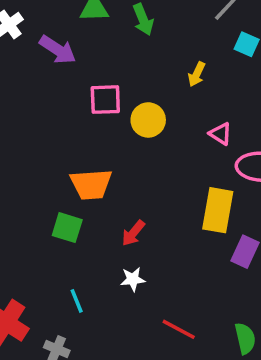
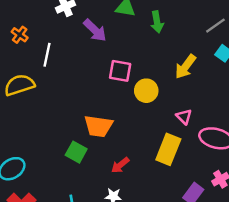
yellow arrow: (197, 74) -> (185, 67), size x1.5
pink triangle: (220, 134) -> (184, 117), moved
yellow rectangle: (218, 210) -> (168, 149), moved

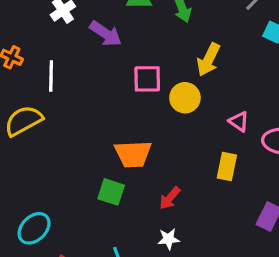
yellow arrow: (185, 67) -> (208, 60), moved
yellow rectangle: (168, 149) -> (227, 167), size x0.7

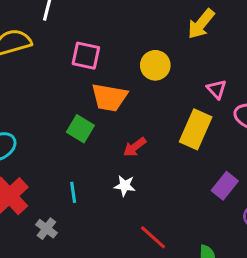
pink square: (147, 79) -> (86, 56), moved
yellow circle: (185, 98) -> (155, 65), moved
yellow rectangle: (227, 167) -> (196, 129), size x1.4

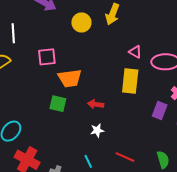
yellow circle: (155, 65) -> (81, 22), moved
red arrow: (135, 147) -> (96, 104), turned 63
cyan line: (73, 192) -> (88, 161), moved

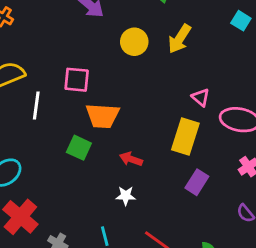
white line: (13, 33) -> (36, 105), moved
purple rectangle: (160, 110) -> (197, 182), moved

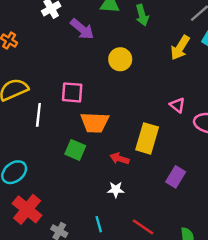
yellow arrow: (180, 39) -> (180, 48), moved
yellow rectangle: (185, 137) -> (147, 138), moved

